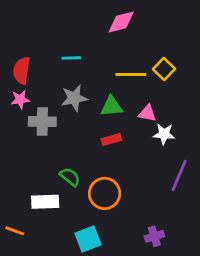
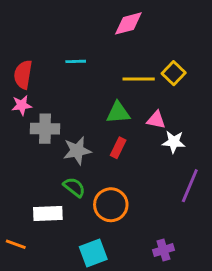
gray star: (74, 98) -> (77, 151), moved
red rectangle: (111, 140) -> (118, 148), turned -48

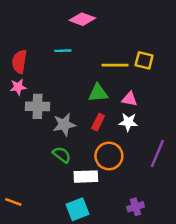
pink diamond: (128, 23) -> (82, 19), moved, turned 35
yellow square: (174, 73) -> (144, 60), turned -30
white star: (174, 142) -> (128, 122), moved
orange circle: (111, 205) -> (109, 156), moved
white rectangle: (48, 213) -> (86, 177), moved

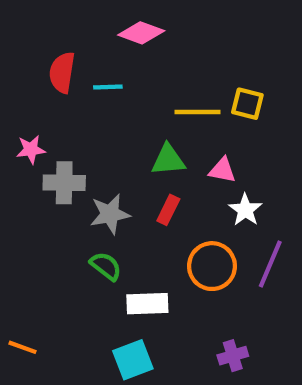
red semicircle: (19, 62) -> (62, 72), moved
white star: (128, 122) -> (245, 210), moved, turned 30
orange circle: (109, 156) -> (212, 266), moved

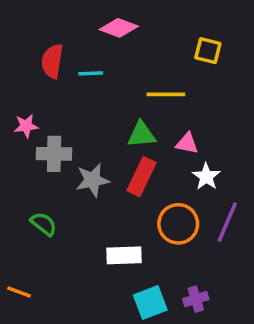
yellow square: (247, 104) -> (208, 51), moved
red rectangle: (168, 210) -> (142, 177), size x1.5
green semicircle: (106, 266) -> (44, 224), moved
cyan square: (133, 360) -> (150, 303), moved

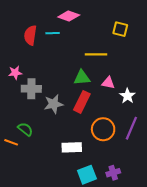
cyan line: (91, 73) -> (53, 33), moved
white star: (206, 177) -> (127, 96), moved
orange line: (19, 292) -> (11, 142), moved

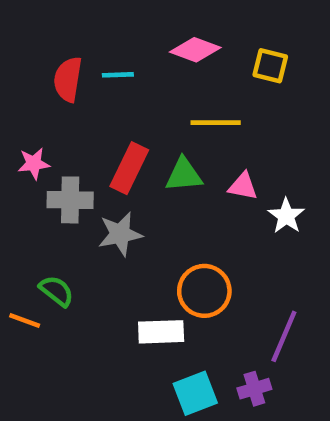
pink diamond: (69, 16) -> (195, 50), moved
red rectangle: (82, 102) -> (129, 168), moved
purple line: (131, 128) -> (284, 336), moved
orange circle: (103, 129) -> (204, 291), moved

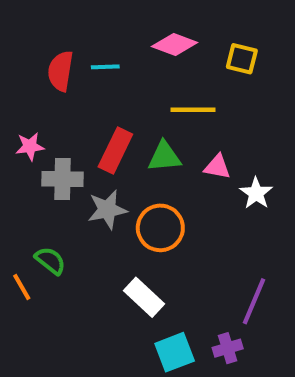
orange circle: (204, 291) -> (160, 228), moved
orange line: (25, 320) -> (22, 287), turned 40
white rectangle: (161, 332) -> (144, 297), turned 45

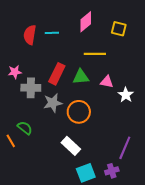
pink diamond: (175, 45) -> (86, 22), turned -60

